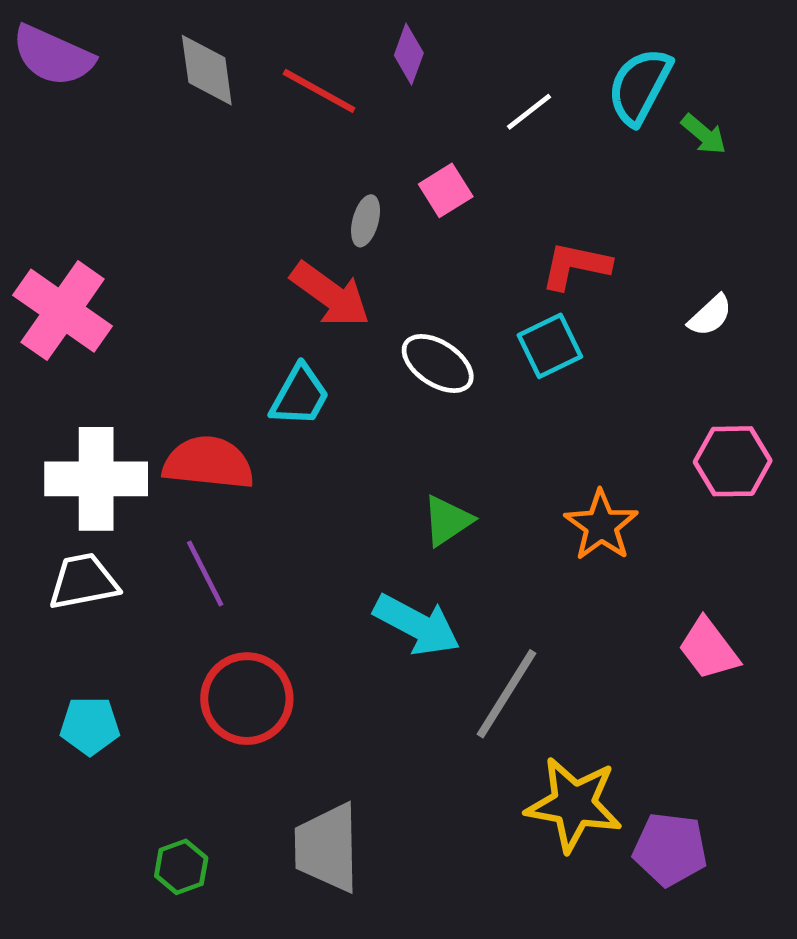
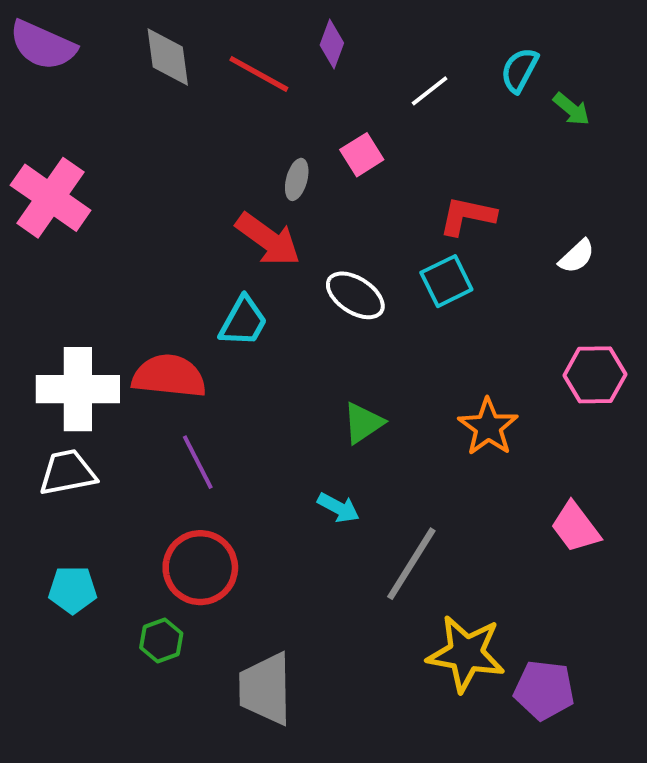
cyan semicircle: (640, 86) -> (519, 70), size x0.7
pink cross: (63, 311) -> (51, 198), moved
purple line: (205, 574) -> (198, 462), moved
cyan arrow: (417, 625) -> (338, 508), size x0.6
green hexagon: (181, 867) -> (161, 641), moved

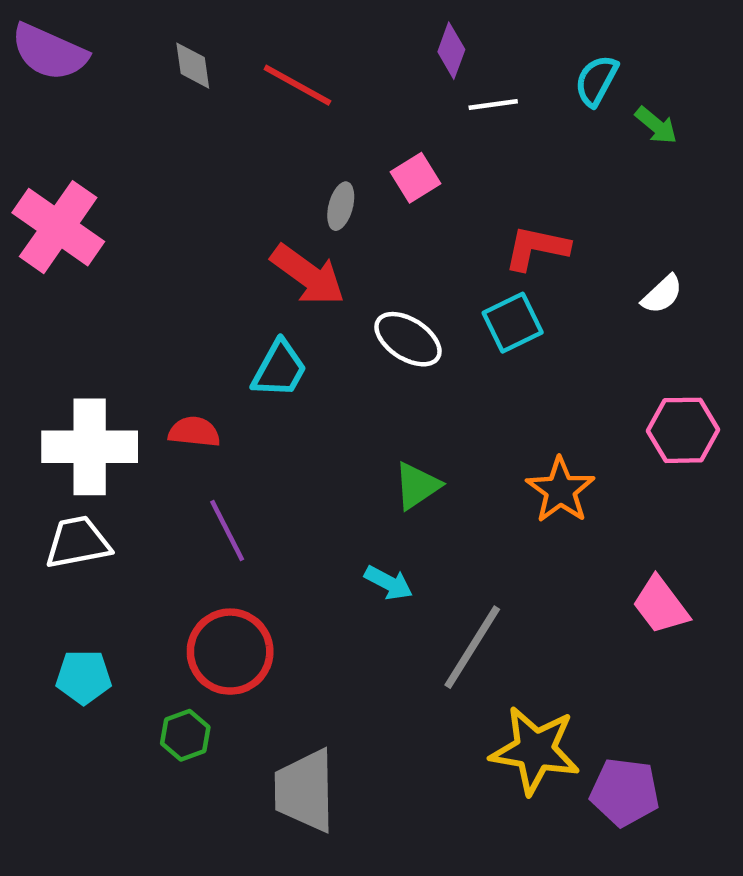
purple diamond: (332, 44) -> (451, 51), moved
gray diamond: (168, 57) -> (193, 66), size x0.7
white line: (430, 91) -> (493, 104), turned 30
red semicircle: (169, 376) -> (194, 432), size x0.6

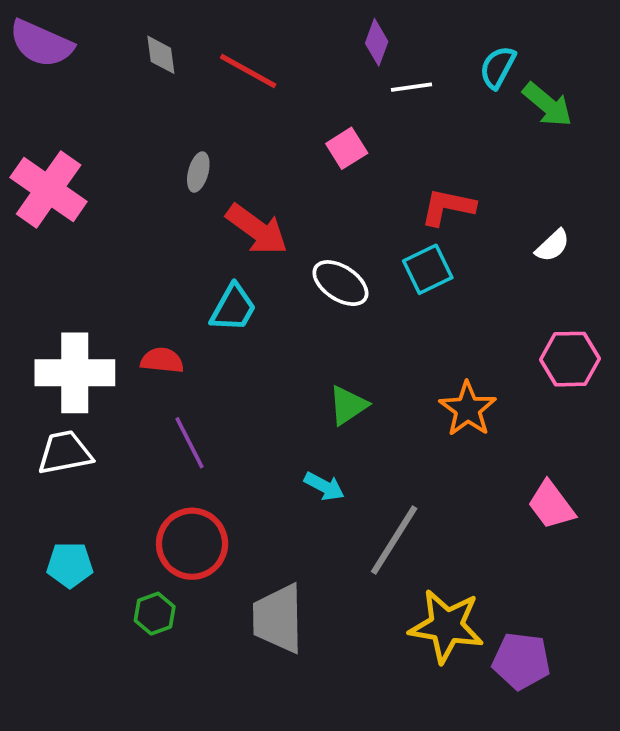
green arrow: (656, 125) -> (548, 105), size x1.4
gray ellipse: (341, 206) -> (198, 172), moved
gray trapezoid: (305, 791) -> (278, 619), moved

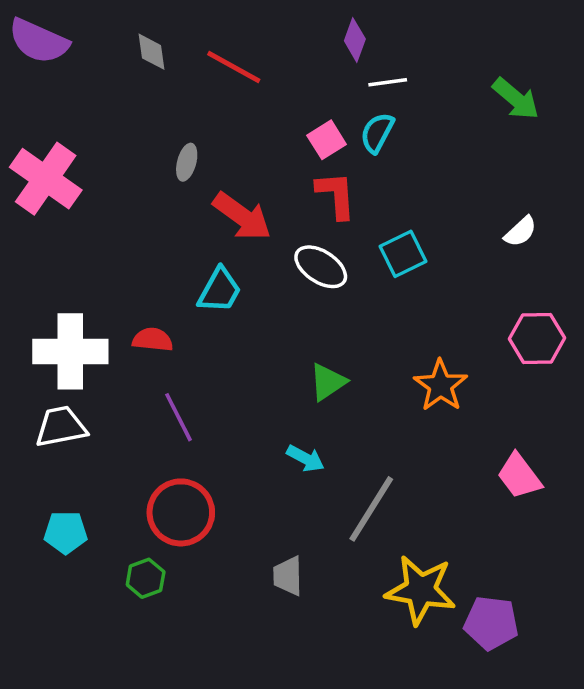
cyan semicircle: (498, 67) -> (377, 133), moved
red L-shape: (448, 207) -> (336, 195), moved, turned 74
gray trapezoid: (278, 619) -> (288, 576), moved, size x0.6

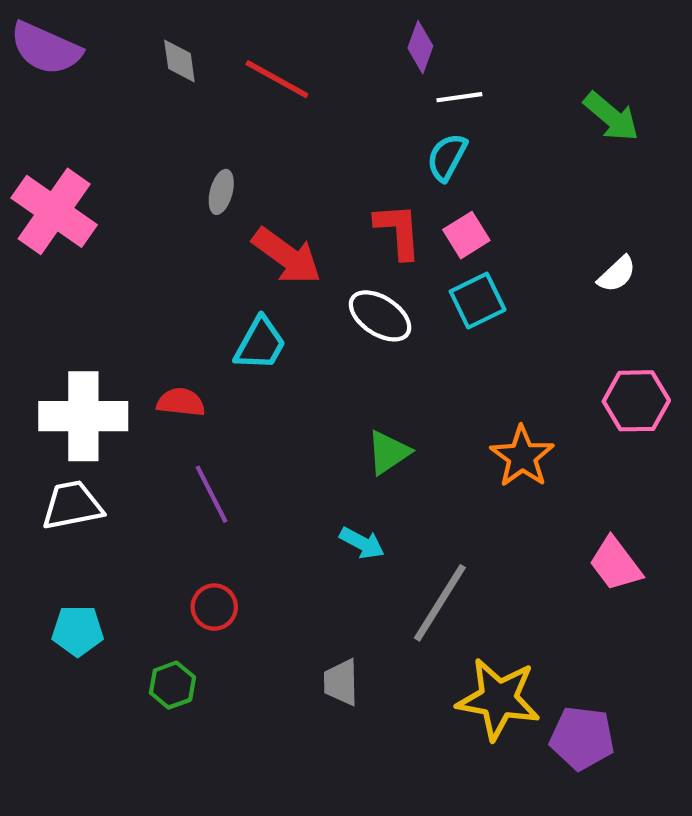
pink square: (327, 140) -> (466, 235), moved
red circle: (181, 512) -> (214, 607), size x0.6

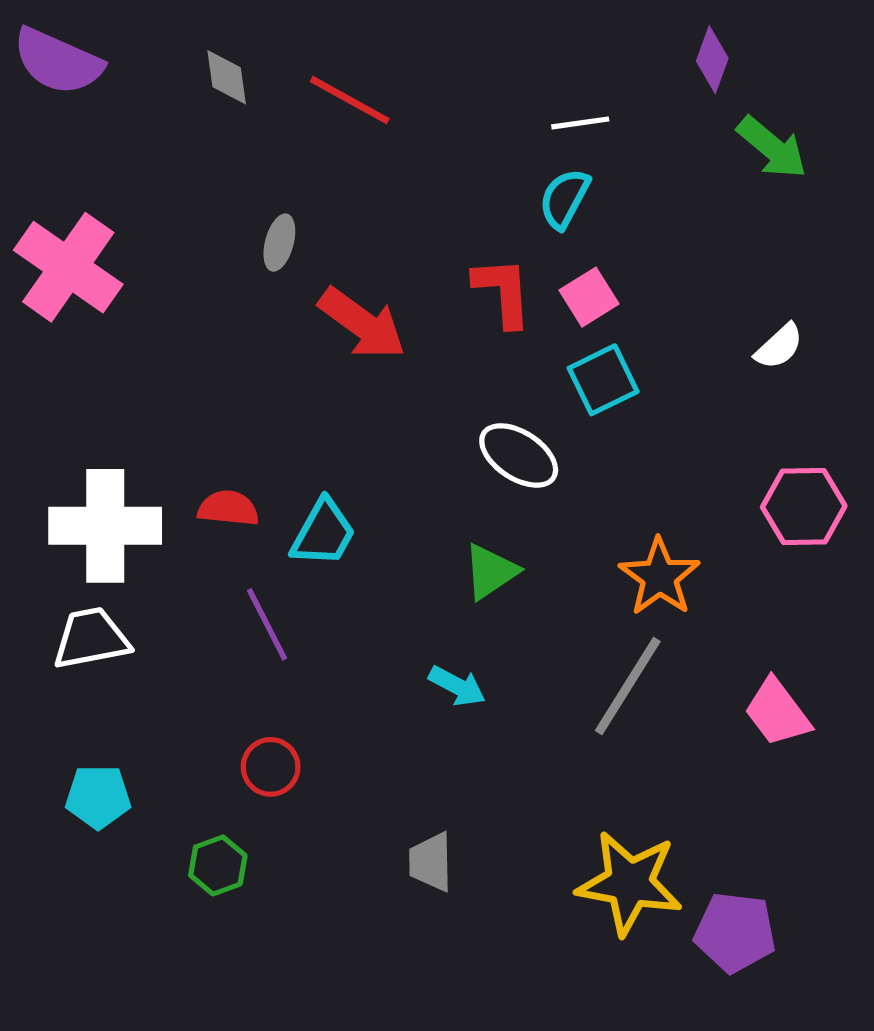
purple diamond: (420, 47) -> (712, 60), moved
white ellipse: (380, 316) -> (519, 455), moved
cyan trapezoid: (260, 344) -> (323, 533), moved
gray line: (440, 603) -> (628, 686), moved

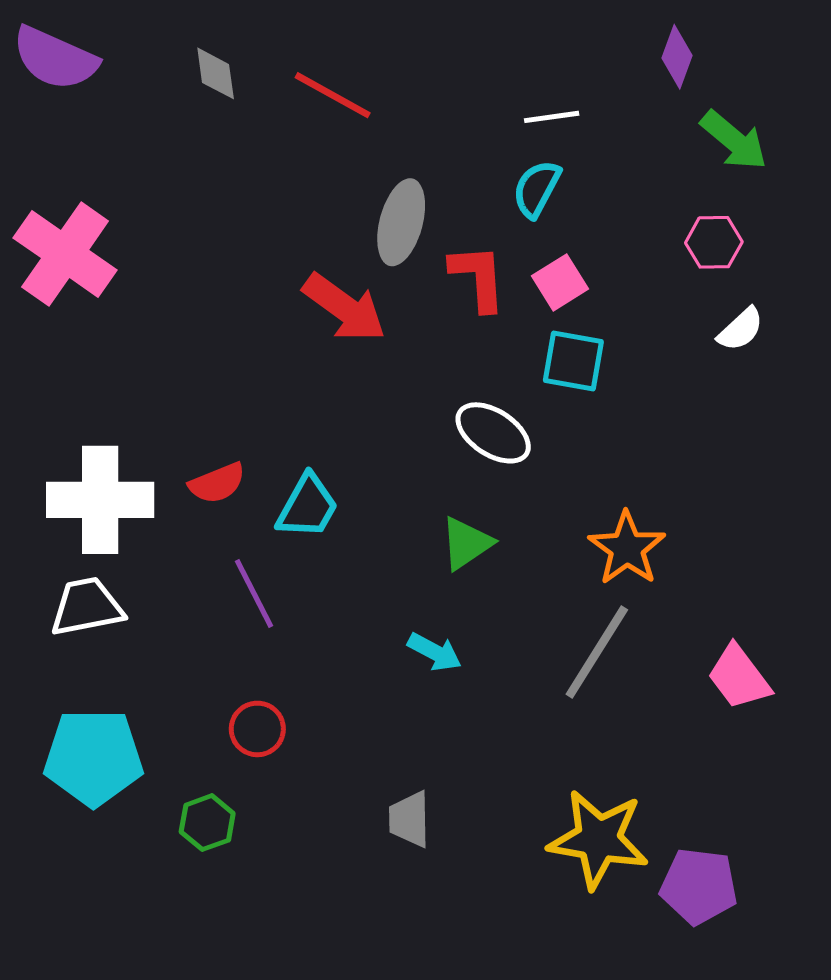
gray ellipse: (279, 243) -> (401, 222), moved, size x1.6
cyan square: (603, 380) -> (573, 361), turned 36
pink hexagon: (804, 506) -> (714, 242), moved, size x0.7
red semicircle: (228, 508) -> (217, 483), turned 152
cyan pentagon: (98, 797) -> (93, 757), size x1.6

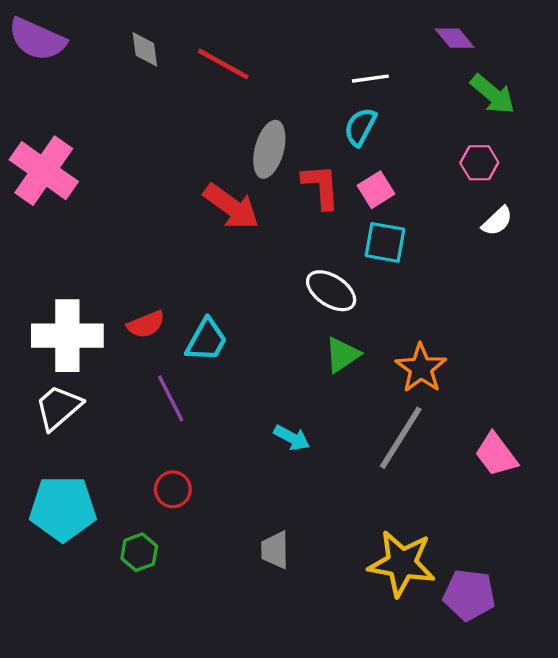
purple diamond: (677, 57) -> (455, 38), turned -60
green triangle: (466, 543) -> (342, 355), moved
white trapezoid: (87, 607) -> (58, 407), turned -30

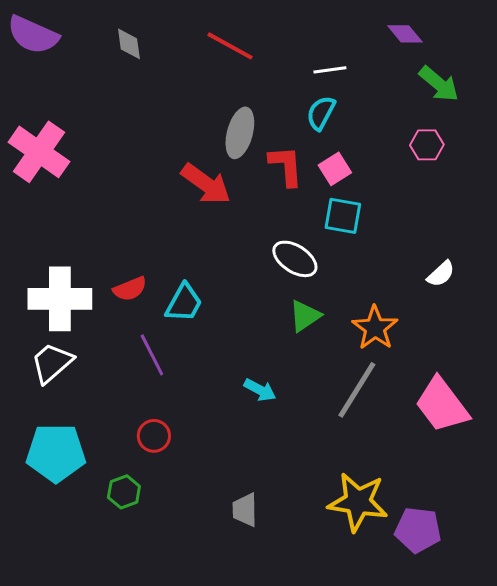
red line: (223, 64) -> (230, 46), moved
white semicircle: (497, 221) -> (441, 274), moved
pink trapezoid: (496, 455) -> (442, 405), size x1.4
gray trapezoid: (275, 550) -> (245, 510), moved

